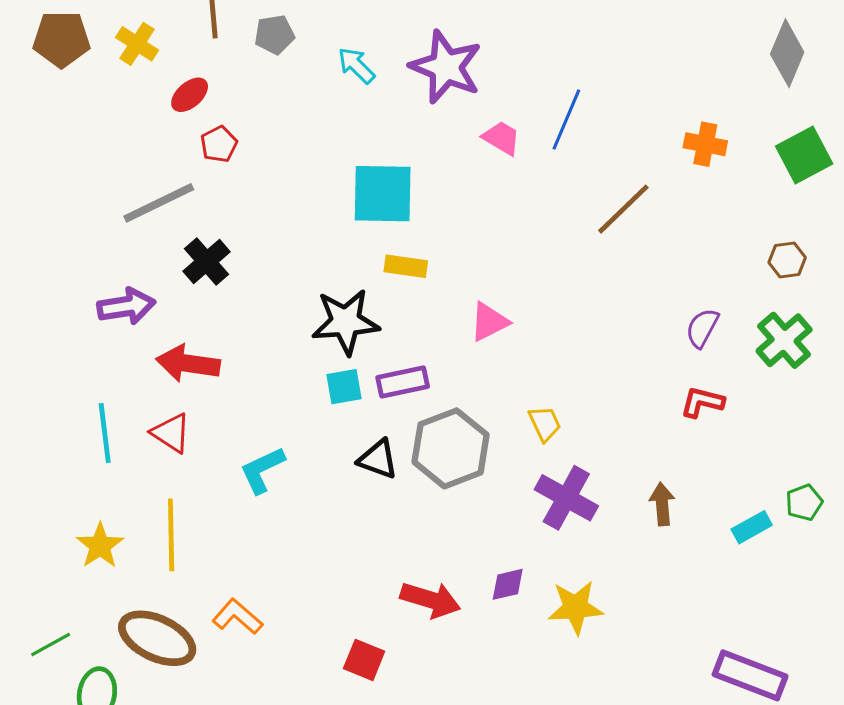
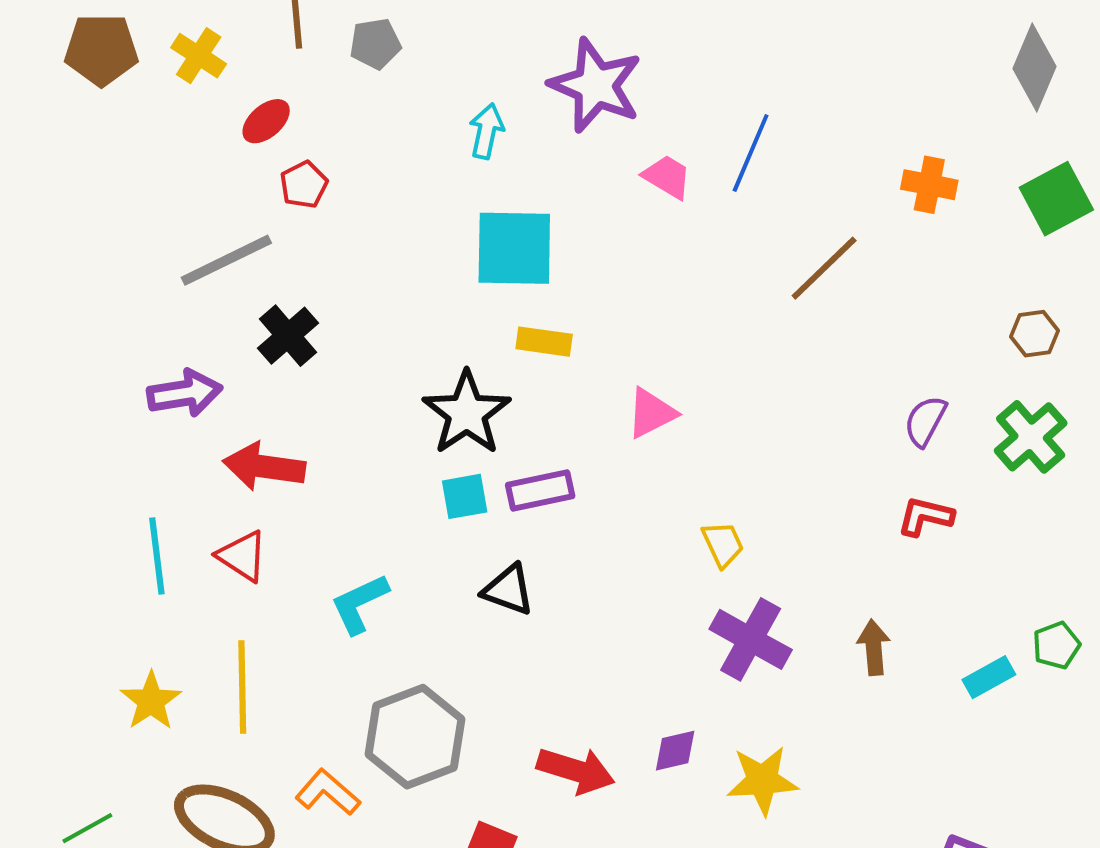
cyan arrow: (356, 65) -> (486, 131), moved, turned 57
black star: (346, 322) -> (467, 413), turned -30
gray hexagon: (451, 448) -> (415, 737), moved

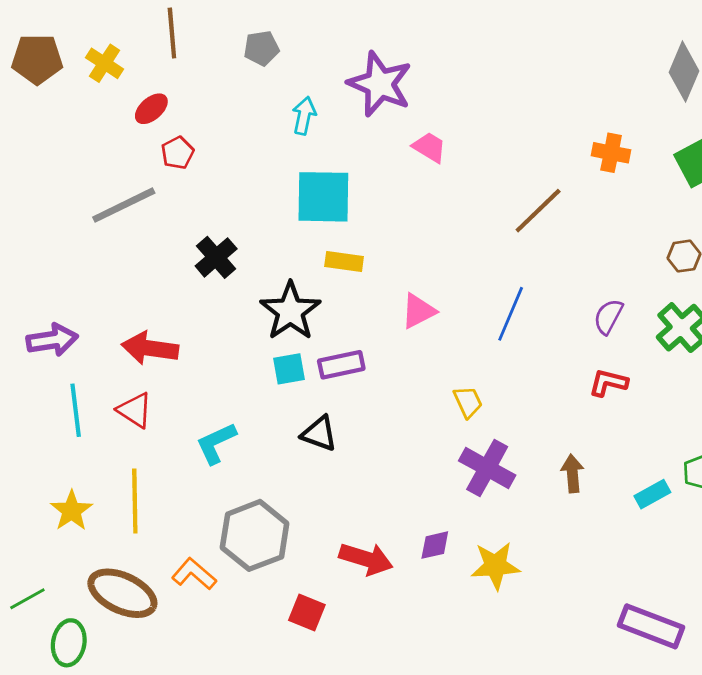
gray pentagon: (375, 44) -> (261, 48), moved
blue line: (751, 153) -> (511, 314), moved
black cross: (288, 336) -> (216, 257), moved
purple arrow: (185, 393) -> (52, 340), moved

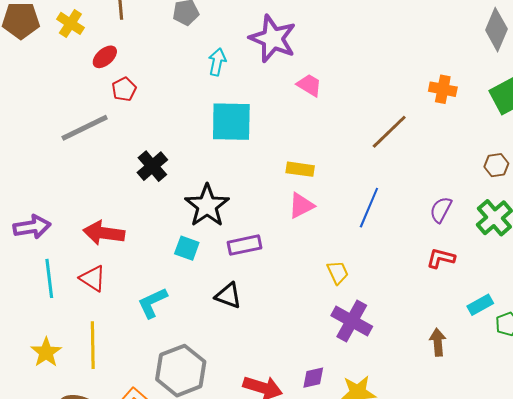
yellow rectangle: (344, 262) -> (300, 169), moved
cyan square: (289, 369) -> (187, 248), moved, turned 30
brown arrow: (573, 473) -> (438, 342), moved
cyan rectangle: (652, 494) -> (480, 305), moved

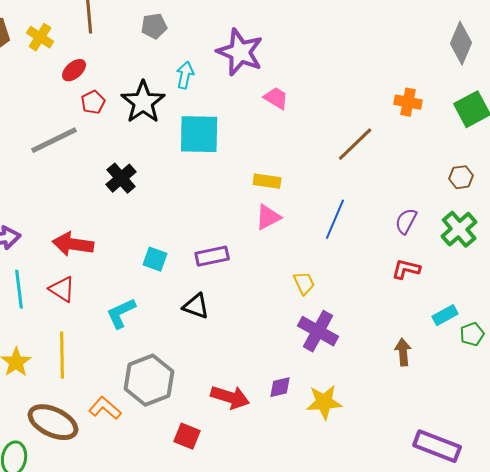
black star: (207, 206) -> (143, 102), moved

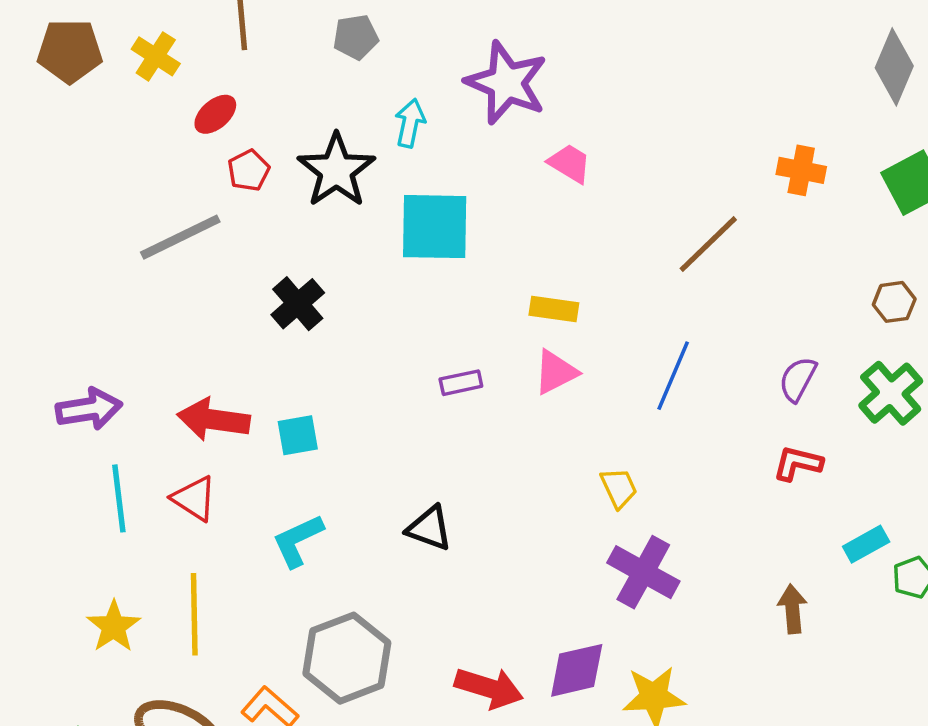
purple rectangle: (212, 256) -> (461, 383), moved, size x0.7
cyan square: (155, 259) -> (298, 435), moved, turned -30
purple diamond: (280, 387) -> (577, 670), size x1.5

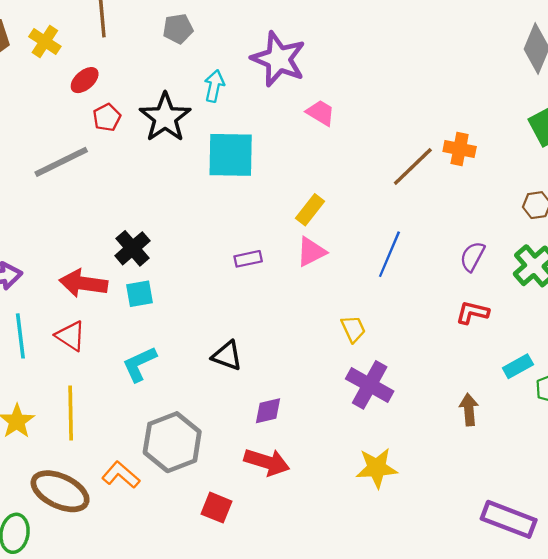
orange cross: (801, 170) -> (460, 149), moved
black cross: (298, 304) -> (132, 248), moved
yellow rectangle: (554, 309) -> (310, 210), turned -60
purple diamond: (577, 670) -> (268, 411), moved, size x0.7

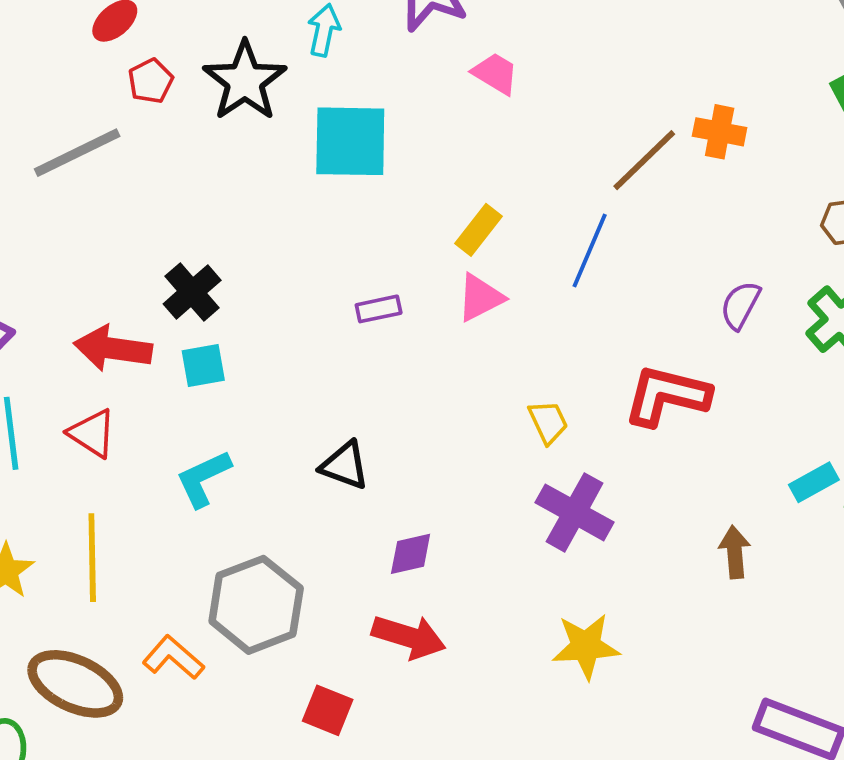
blue line: (389, 254) -> (590, 251), moved
red L-shape: (472, 313) -> (667, 396), moved, size x1.6

